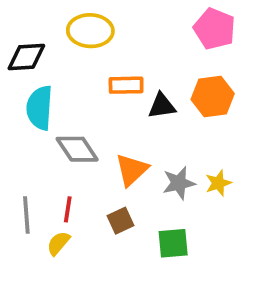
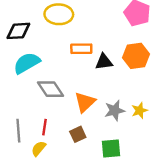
cyan semicircle: (40, 108) -> (27, 63), turned 56

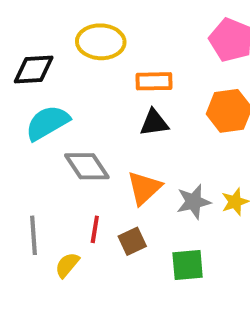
orange rectangle: (81, 49) -> (154, 81), moved
black triangle: (104, 62) -> (154, 123), moved
red line: (45, 127) -> (95, 229), moved

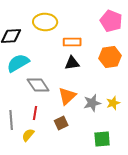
red line: (95, 229) -> (35, 113), moved
green square: (188, 265) -> (102, 139), moved

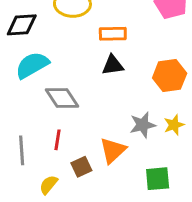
orange hexagon: (110, 57) -> (170, 76), moved
orange triangle: (67, 96) -> (113, 150), moved
brown square: (61, 123) -> (81, 167), moved
yellow semicircle: (28, 135) -> (49, 185), moved

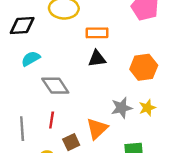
cyan semicircle: (32, 65) -> (31, 59), size x0.7

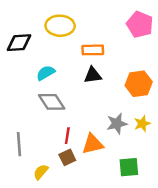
cyan semicircle: (31, 59) -> (46, 73), moved
red line: (52, 120) -> (67, 136), moved
orange triangle: (97, 129) -> (93, 144), turned 30

